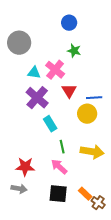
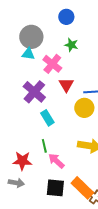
gray circle: (19, 43) -> (31, 37), moved
cyan triangle: (34, 73) -> (28, 54), moved
green line: (62, 147) -> (44, 146), moved
orange rectangle: (85, 194) -> (82, 188), size x1.6

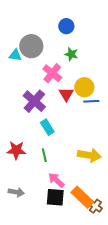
cyan triangle: (28, 54) -> (15, 55), moved
yellow circle: (84, 108) -> (84, 87), moved
red star: (22, 161) -> (16, 150), moved
pink arrow: (56, 161) -> (56, 180), moved

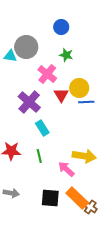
pink arrow: (56, 180) -> (66, 169), moved

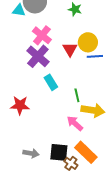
pink cross: (47, 74) -> (42, 35), moved
green line: (39, 156) -> (77, 95), moved
gray arrow: (11, 193) -> (31, 153), moved
brown cross: (90, 207) -> (71, 163), moved

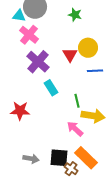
pink cross: (42, 35) -> (29, 35), moved
blue line: (95, 56) -> (95, 71), moved

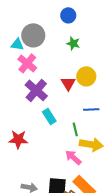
blue line: (95, 71) -> (91, 109), moved

